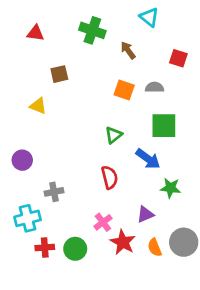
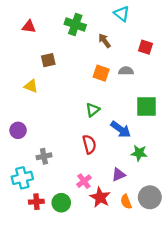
green square: (164, 126) -> (147, 107), moved

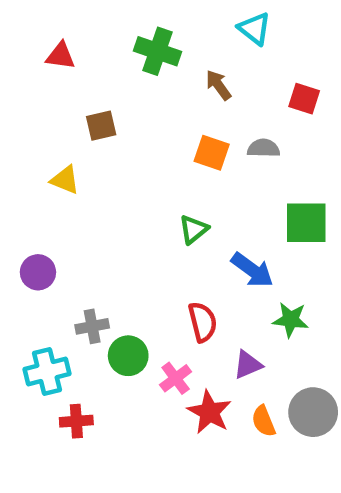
red semicircle: (89, 144) -> (203, 322), moved
green circle: (61, 203) -> (128, 356), moved

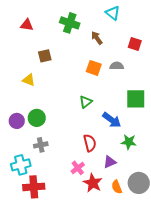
green circle: (128, 356) -> (37, 118), moved
red cross: (76, 421) -> (34, 187), size x1.5

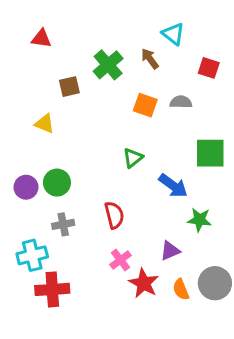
cyan triangle: (113, 13) -> (173, 34), moved
green cross: (70, 23) -> (108, 65), moved, turned 30
red semicircle: (90, 143) -> (114, 215), moved

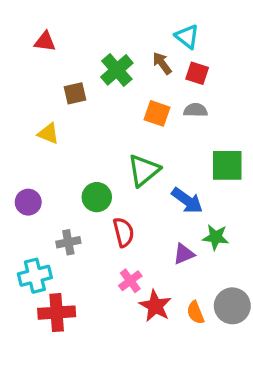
red square: (209, 68) -> (197, 73), moved
green triangle: (133, 158) -> (144, 170), size x1.5
green circle: (57, 183) -> (97, 197), moved
purple triangle: (170, 251) -> (184, 254), moved

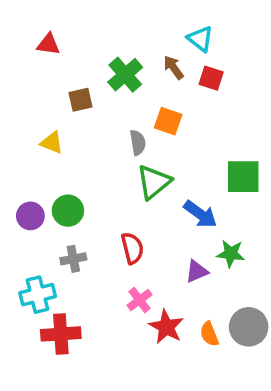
gray semicircle: (195, 110) -> (138, 143), moved, turned 80
green circle: (97, 197) -> (68, 211), moved

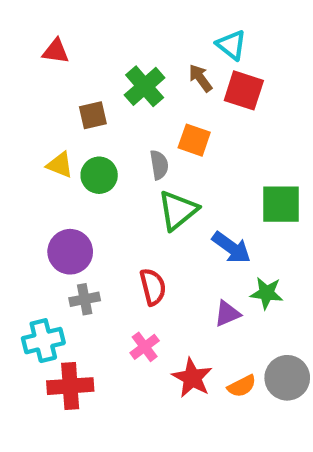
red square: (211, 78) -> (244, 90), size x1.4
green circle: (68, 211) -> (99, 175), moved
purple circle: (30, 216) -> (70, 252), moved, size x1.4
pink cross: (140, 300) -> (145, 347), moved
orange semicircle: (209, 334) -> (242, 386), turned -95

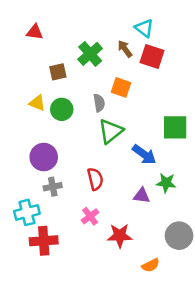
purple triangle: (227, 314) -> (142, 196), turned 30
red star: (192, 378) -> (120, 236), turned -30
orange semicircle: (242, 386) -> (151, 265), moved

